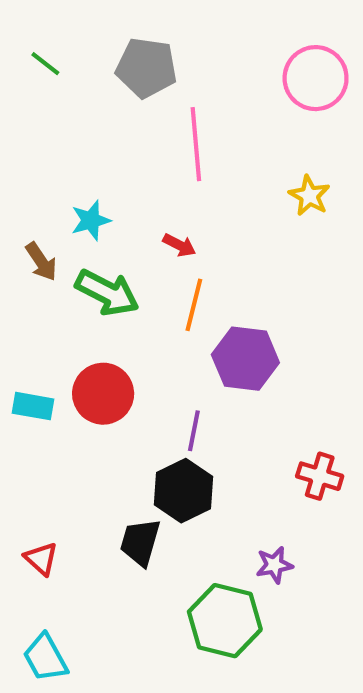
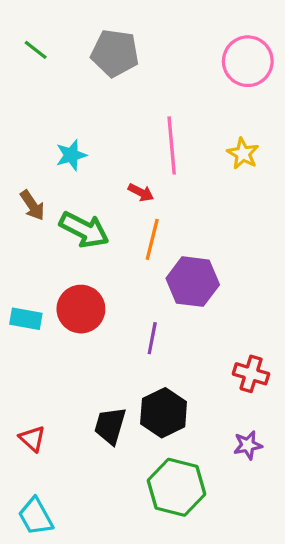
pink line: (196, 144) -> (172, 145), moved
cyan star: (91, 220) -> (71, 155), moved
black hexagon: (184, 491) -> (164, 413), moved
purple star: (274, 565) -> (248, 445), moved

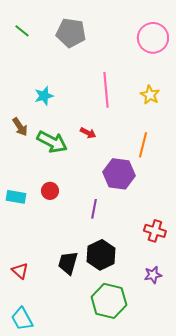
red arrow: (141, 192) -> (88, 133), moved
orange line: (152, 239) -> (143, 145), moved
red circle: (81, 309) -> (50, 191), size x0.6

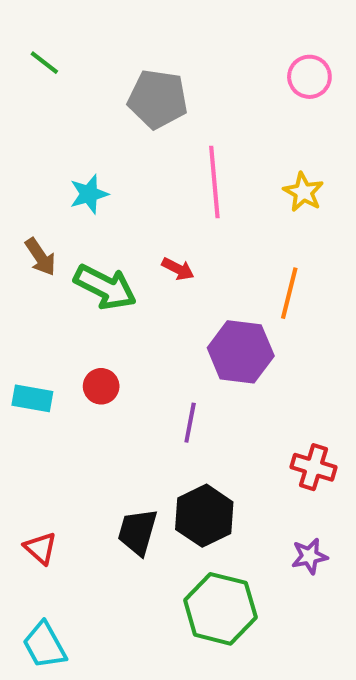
gray pentagon: (71, 33) -> (158, 99), moved
pink circle: (153, 38) -> (309, 77), size x0.7

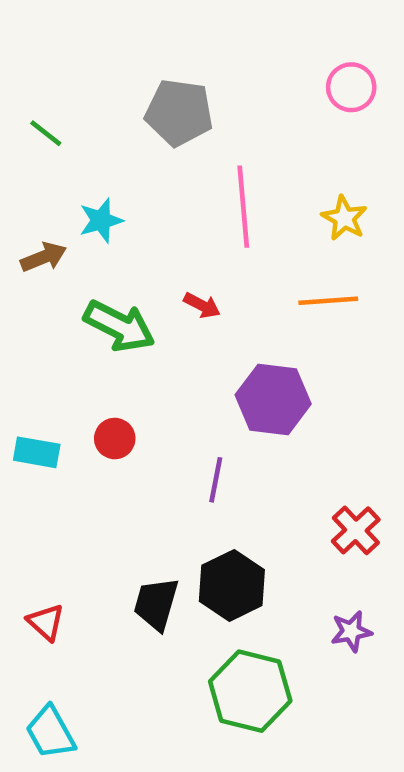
green line: (44, 63) -> (46, 133), moved
brown arrow: (40, 257) -> (44, 257), moved, turned -78
orange line: (289, 293) -> (328, 301), moved, turned 72
red cross: (314, 467) -> (356, 530), turned 30

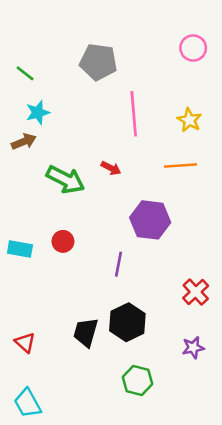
cyan star: (101, 220) -> (38, 112), moved
green hexagon: (250, 691) -> (138, 380), size x0.7

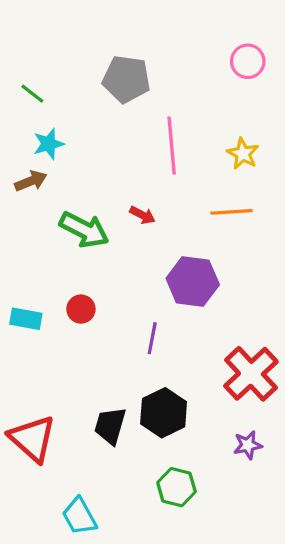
red cross: (196, 292) -> (251, 374), size x1.6
red triangle: (25, 343) -> (32, 439), size x1.8
cyan trapezoid: (28, 403) -> (79, 516), moved

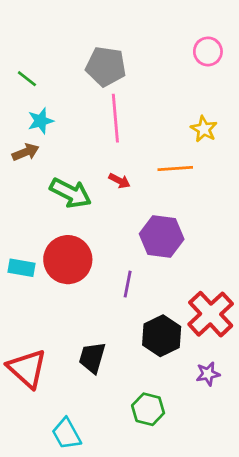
pink line: (172, 145) -> (115, 118), moved
orange line: (232, 212) -> (175, 168), moved
red circle: (81, 309) -> (68, 260), size x2.0
black hexagon: (164, 413) -> (162, 336), moved

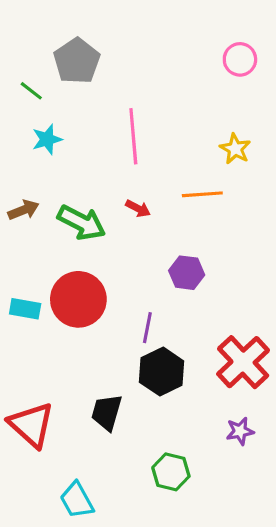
gray pentagon: (106, 66) -> (77, 61), moved, turned 30
brown arrow: (26, 152) -> (23, 210), moved
purple hexagon: (162, 236) -> (187, 273), size x0.7
black hexagon: (162, 336) -> (162, 372), moved

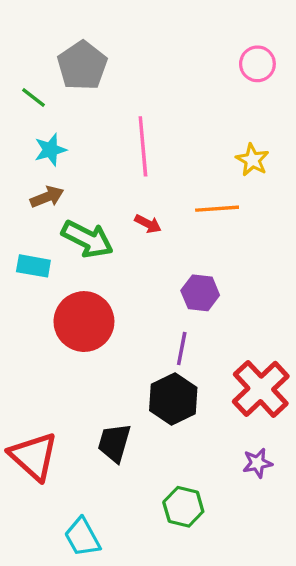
brown arrow: (23, 210) -> (47, 197), moved
cyan rectangle: (25, 309) -> (33, 266), moved
purple line: (147, 328) -> (182, 348), moved

